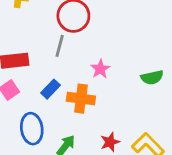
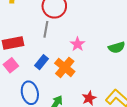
orange cross: (81, 99) -> (65, 67), turned 36

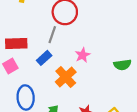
blue rectangle: (42, 62) -> (44, 58), moved

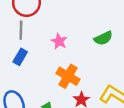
orange cross: (66, 77) -> (68, 76), moved

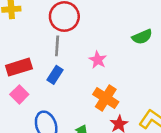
green semicircle: (103, 38) -> (142, 37), moved

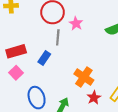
gray line: (57, 46) -> (58, 37), moved
pink star: (98, 60) -> (76, 23), moved

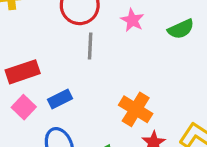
pink star: (76, 23) -> (132, 20), moved
blue rectangle: (44, 58) -> (60, 99), moved, turned 32

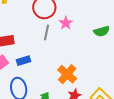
pink star: (132, 20) -> (66, 23), moved

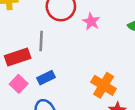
gray line: (46, 32) -> (41, 41), moved

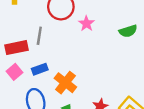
orange cross: (104, 85) -> (65, 83), moved

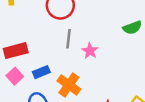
pink star: (86, 24) -> (90, 51), moved
gray line: (39, 36) -> (68, 39), moved

